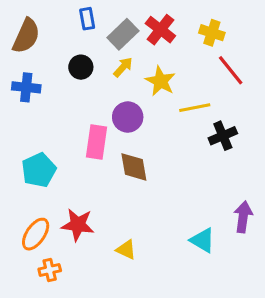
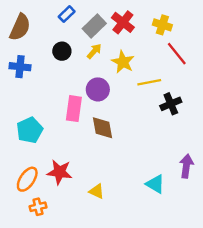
blue rectangle: (87, 19) -> (67, 14), turned 56

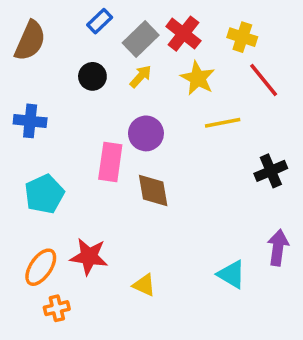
yellow star: (123, 62) -> (198, 78), moved
blue cross: (20, 67) -> (30, 121), moved
black cross: (171, 104) -> (271, 171), moved

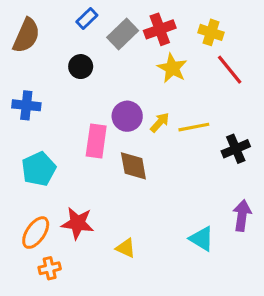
red cross: (183, 34) -> (160, 29), turned 32
yellow arrow: (141, 76) -> (160, 122), moved
yellow line: (223, 123) -> (194, 127), moved

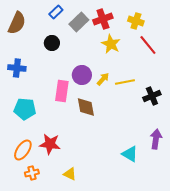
cyan pentagon: (39, 169) -> (25, 109), turned 30
yellow triangle: (126, 248) -> (70, 174), moved

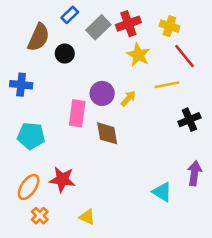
brown semicircle: (17, 23) -> (39, 37), moved
yellow line: (125, 82) -> (167, 85), moved
orange cross: (32, 173) -> (40, 216), turned -32

